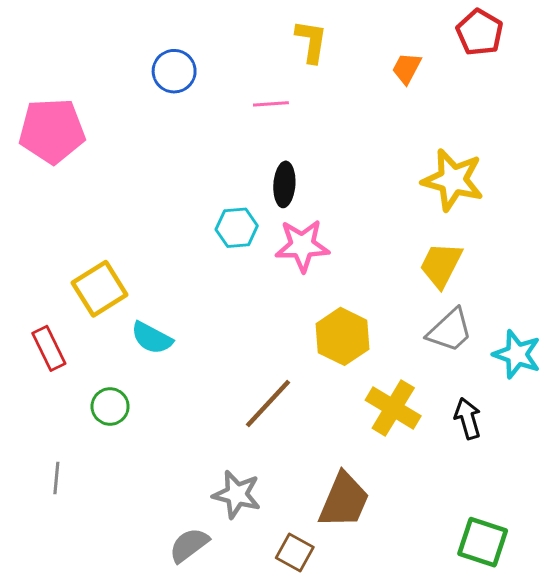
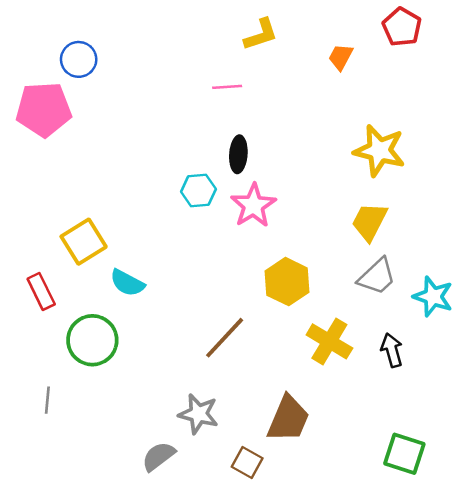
yellow L-shape: (311, 41) -> (261, 34), turned 63
blue circle: (174, 71) -> (79, 59), moved
pink star: (302, 246) -> (253, 205), turned -30
green circle: (110, 406) -> (92, 340), size x1.6

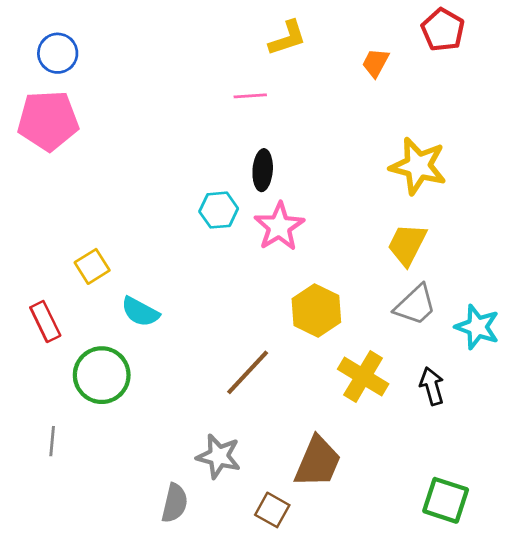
blue circle: (79, 59) -> (58, 53), moved
yellow square: (84, 242) -> (92, 266), size x0.7
gray semicircle: (158, 456) -> (175, 503), turned 140

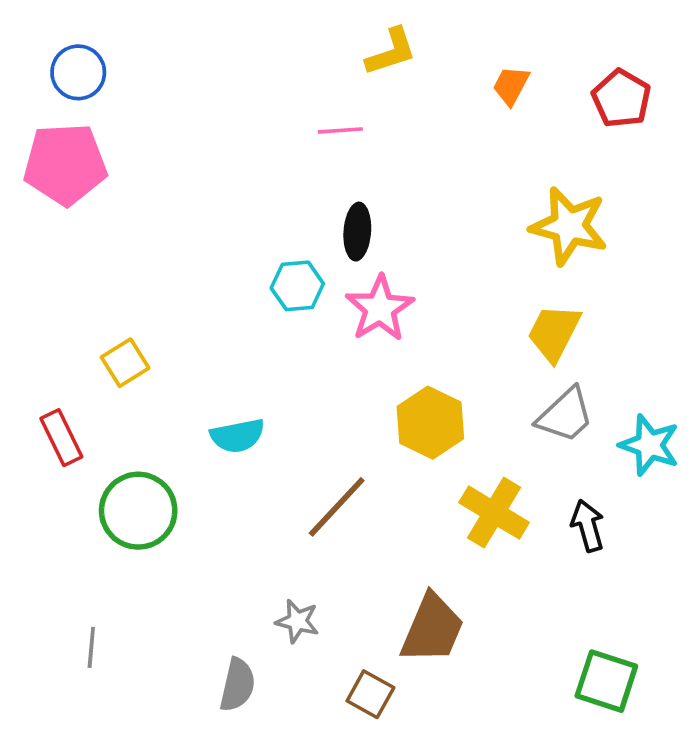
red pentagon: (443, 30) -> (621, 99), moved
cyan semicircle: (140, 312) -> (237, 436), moved, turned -39
gray line: (52, 441) -> (91, 647), moved
gray star: (219, 456) -> (297, 621), size x0.7

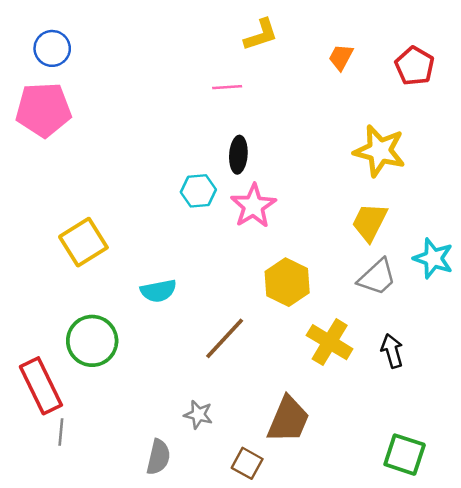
yellow square: (125, 363) -> (83, 242), size x1.5
red rectangle: (61, 438) -> (41, 386), moved, size x1.5
cyan star: (649, 445) -> (433, 258), moved

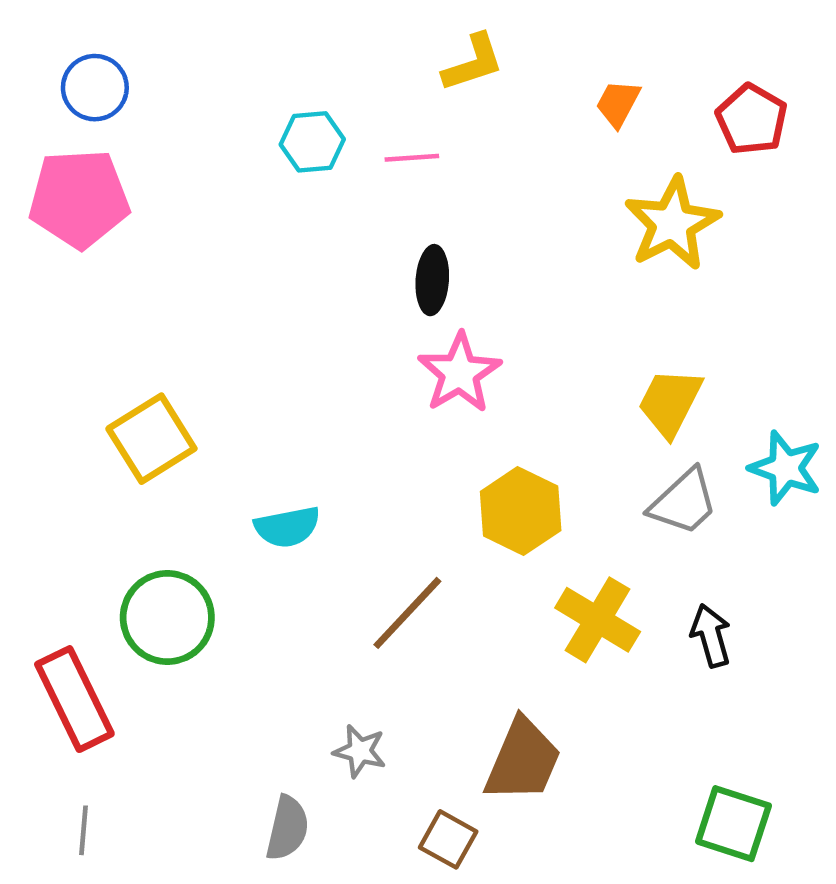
yellow star: (380, 151) -> (672, 223), moved, turned 30
cyan hexagon: (198, 191) -> (312, 142), moved
gray line: (61, 432) -> (84, 830), moved

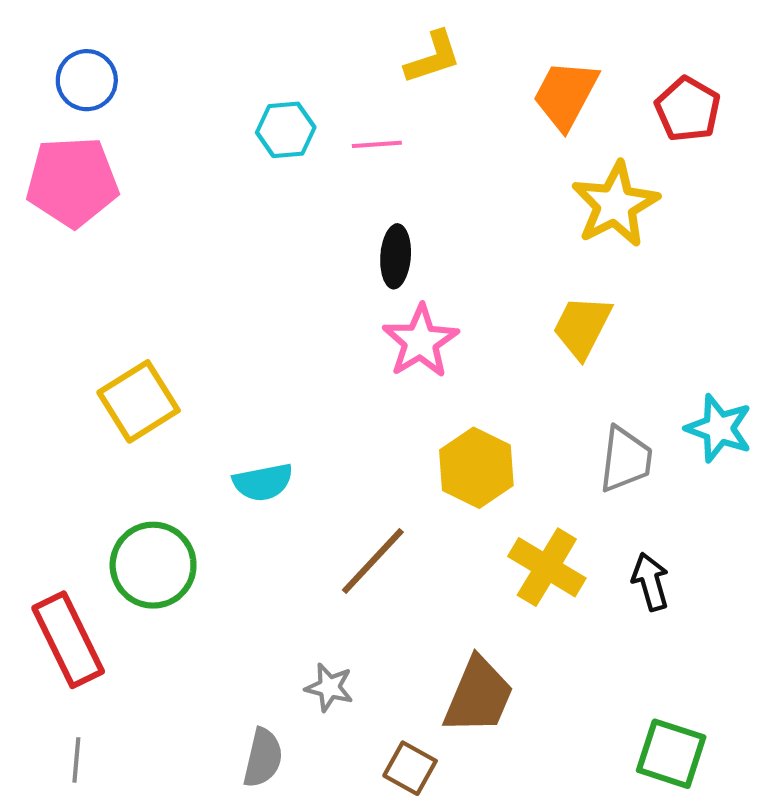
orange trapezoid: (618, 103) -> (565, 95), size x1.6
yellow trapezoid: (670, 402) -> (582, 327), moved
gray trapezoid: (684, 502) -> (626, 459), turned -40

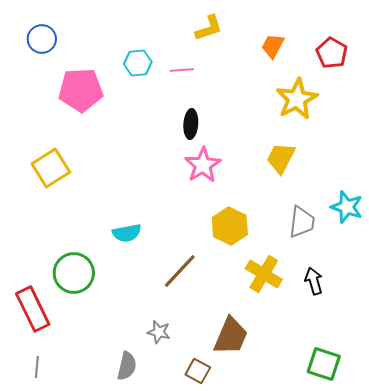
orange trapezoid: (565, 95) -> (273, 46), size x0.7
pink pentagon: (72, 182) -> (81, 90), moved
yellow square: (139, 401) -> (51, 168), moved

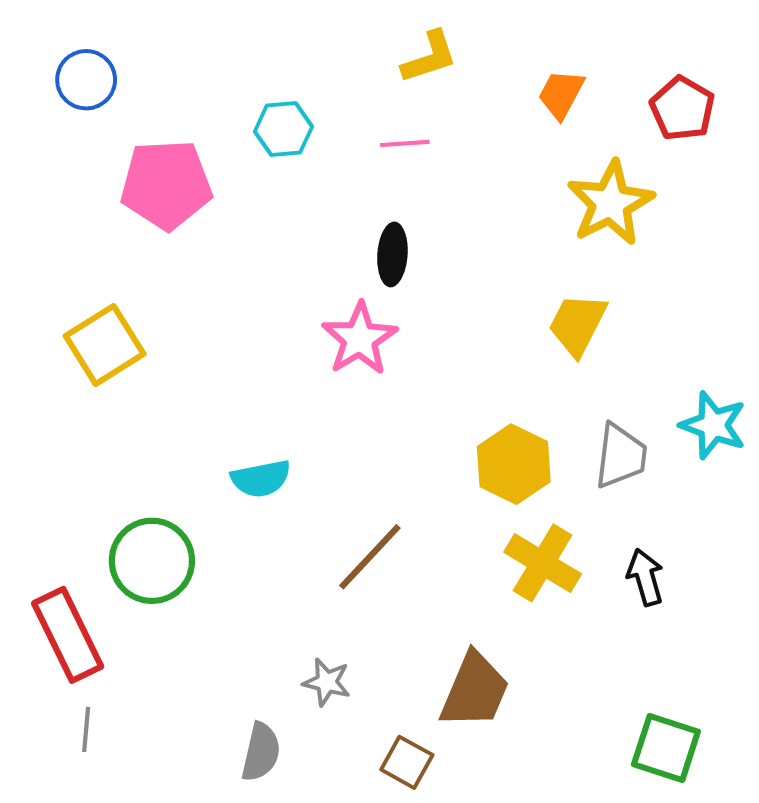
pink line: (182, 70) -> (405, 143), moved
pink star: (203, 165) -> (360, 339), moved
yellow hexagon: (230, 226) -> (514, 464), moved
gray line: (37, 367) -> (86, 729), moved

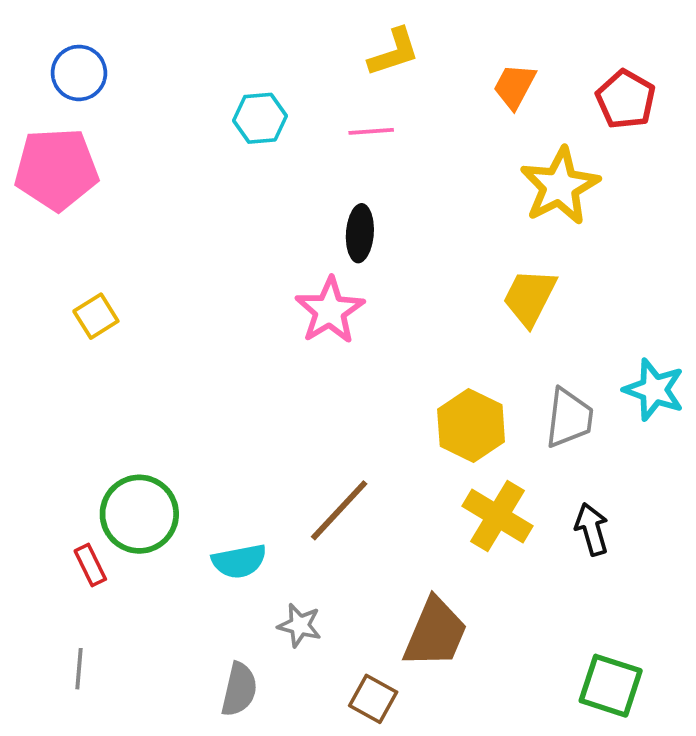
pink pentagon: (166, 185) -> (56, 169), moved
yellow square: (105, 345) -> (96, 316), size x0.6
cyan semicircle: (261, 479) -> (239, 561), moved
red rectangle: (68, 635) -> (90, 565), moved, size x0.5

